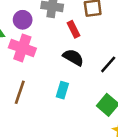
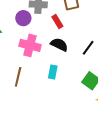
purple circle: (23, 20) -> (23, 18), moved
pink cross: (22, 48) -> (30, 45), moved

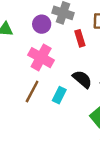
black semicircle: (59, 45) -> (82, 79), moved
brown line: (18, 77) -> (32, 91), moved

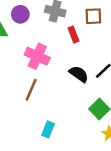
purple circle: (42, 24) -> (20, 14), moved
cyan rectangle: (59, 95) -> (48, 129), moved

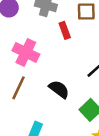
black semicircle: (79, 74) -> (59, 89), moved

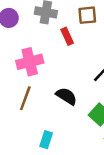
pink cross: (26, 52) -> (30, 62), turned -35

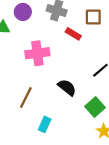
red rectangle: (67, 36) -> (73, 34), turned -40
brown line: (25, 98) -> (26, 98), moved

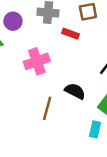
brown line: (26, 98) -> (47, 108), moved
cyan rectangle: (45, 124) -> (95, 129), moved

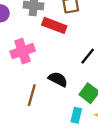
red rectangle: (70, 34) -> (54, 25), size x1.5

